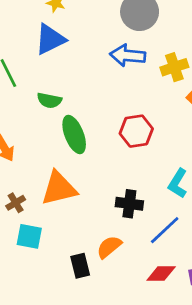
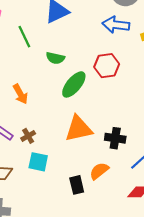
red hexagon: (136, 131) -> (107, 66), moved
green ellipse: (74, 135) -> (74, 84), turned 60
orange triangle: (59, 188) -> (79, 129), moved

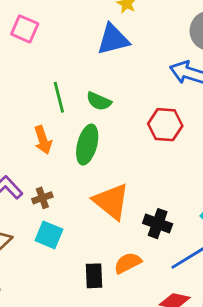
green line: (24, 37) -> (59, 97), moved
green ellipse: (74, 84) -> (87, 145), moved, turned -36
orange triangle: (79, 129) -> (111, 201), turned 40

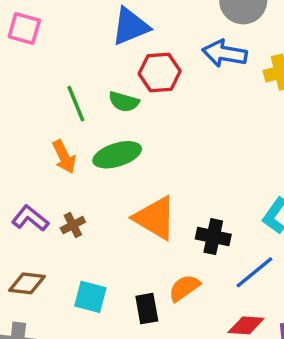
red hexagon: (165, 125) -> (160, 72), moved
green ellipse: (87, 145) -> (117, 155), turned 66
cyan square: (49, 235) -> (90, 297), moved

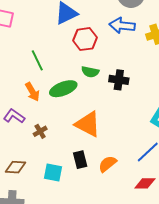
green semicircle: (124, 102) -> (90, 72), moved
purple L-shape: (30, 218) -> (14, 116), moved
black cross: (213, 237) -> (119, 80), moved
black rectangle: (147, 309) -> (80, 160), moved

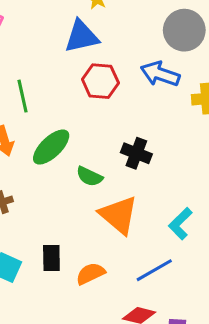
green semicircle: (90, 72) -> (89, 176), moved
green ellipse: (63, 89) -> (51, 147), turned -36
orange triangle: (88, 124) -> (119, 215), moved

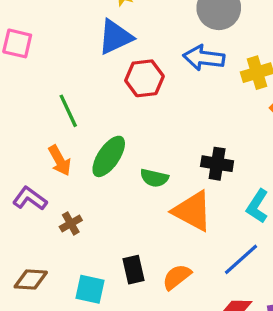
black cross: (136, 153) -> (217, 164), moved

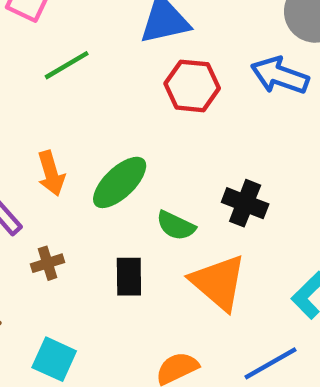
green line: (68, 111) -> (67, 65), moved, turned 72
black cross: (217, 164) -> (245, 203), moved
black rectangle: (133, 270) -> (129, 277), moved

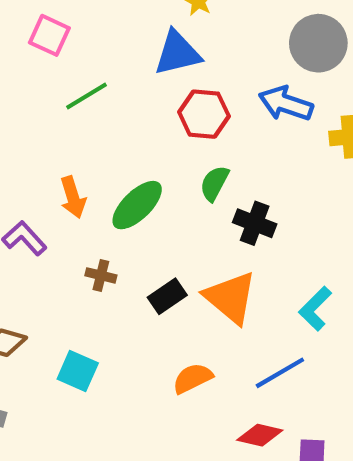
green semicircle: (176, 226) -> (214, 183), moved, turned 93
brown cross: (47, 263) -> (101, 275), moved, turned 32
black rectangle: (129, 277) -> (167, 296), moved, turned 57

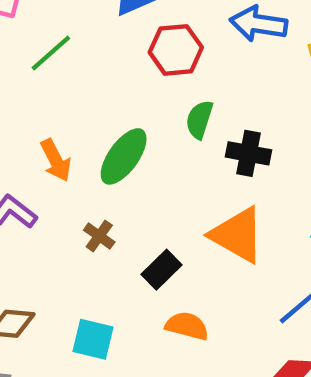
brown cross: (101, 275) -> (99, 236), turned 32
black rectangle: (167, 296) -> (161, 270), moved
orange semicircle: (193, 378) -> (187, 326), moved, turned 51

